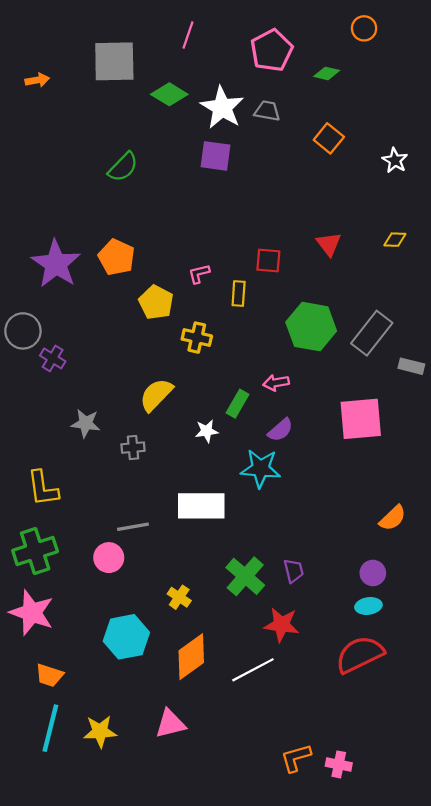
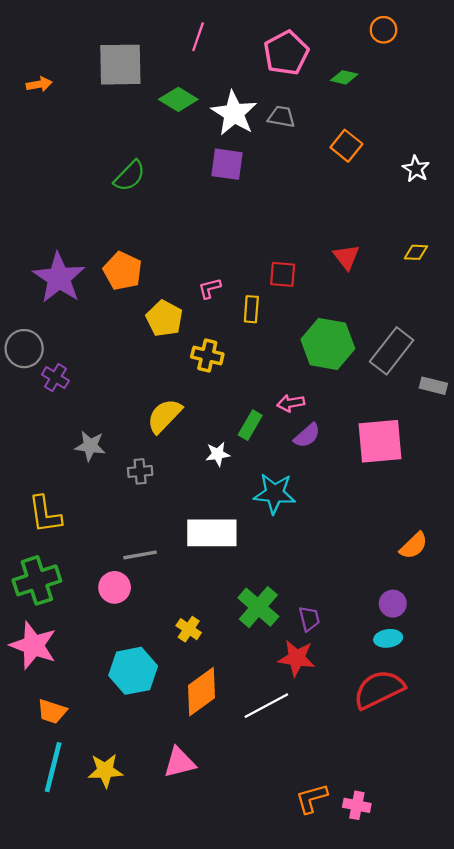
purple semicircle: (280, 430) -> (307, 436), moved
purple trapezoid: (294, 571) -> (309, 619), moved

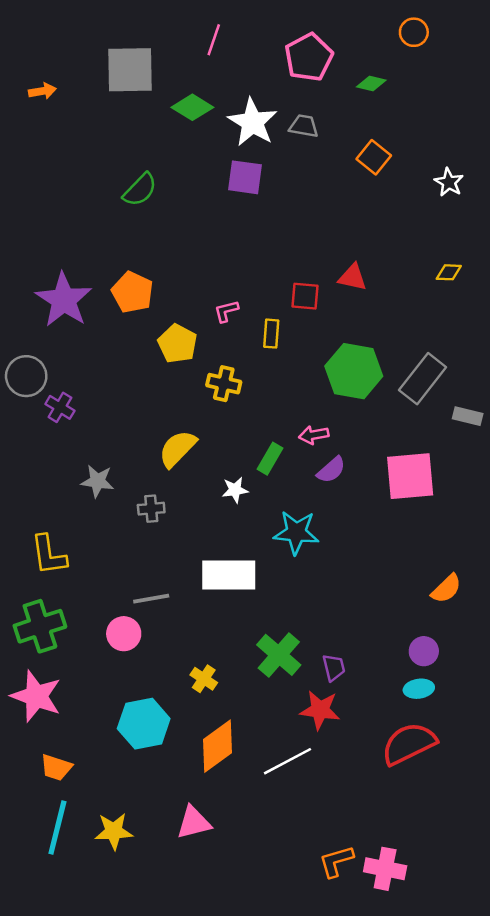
red triangle: (346, 257) -> (353, 277), moved, turned -40
pink cross: (357, 805) -> (385, 869), size x1.4

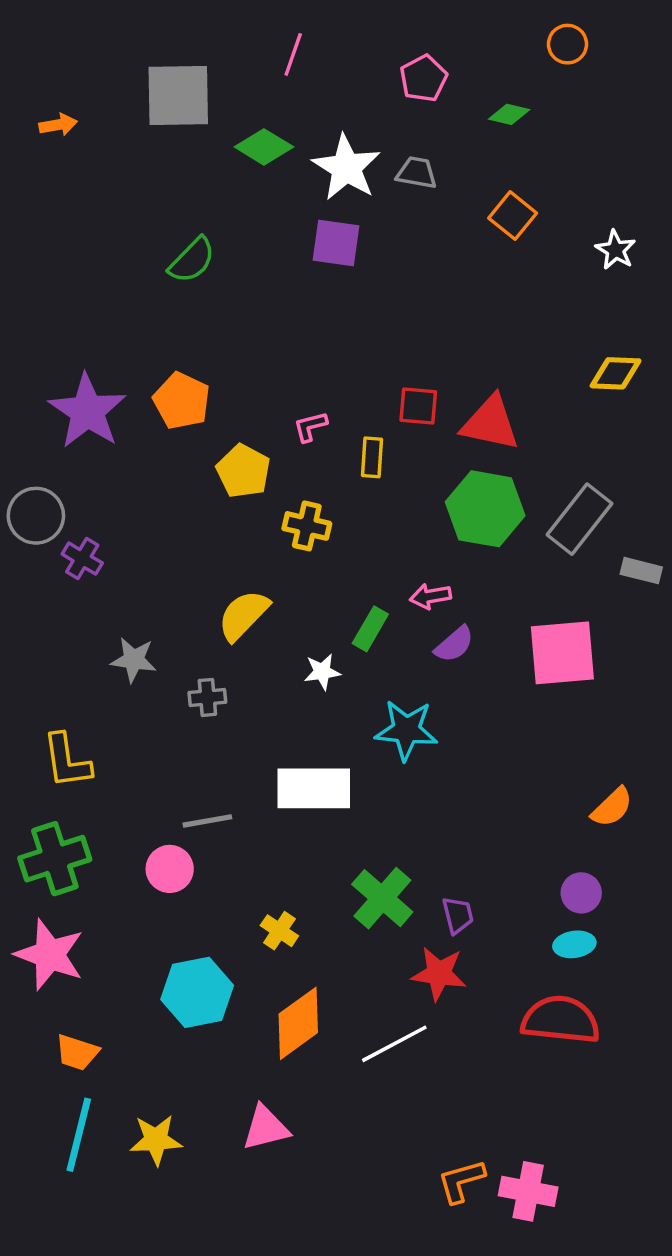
pink pentagon: (309, 57) -> (423, 78), size x0.7
yellow diamond: (449, 272) -> (616, 373), size x1.4
red triangle: (353, 277) -> (490, 423), moved, size x1.5
red semicircle: (409, 744) -> (561, 1020), turned 32

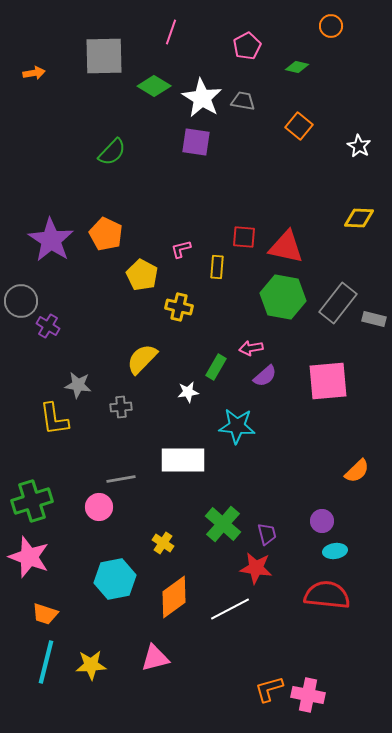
gray rectangle: (641, 571) -> (374, 319), moved
yellow L-shape: (67, 761) -> (54, 419), moved
purple circle: (581, 893) -> (322, 521), moved

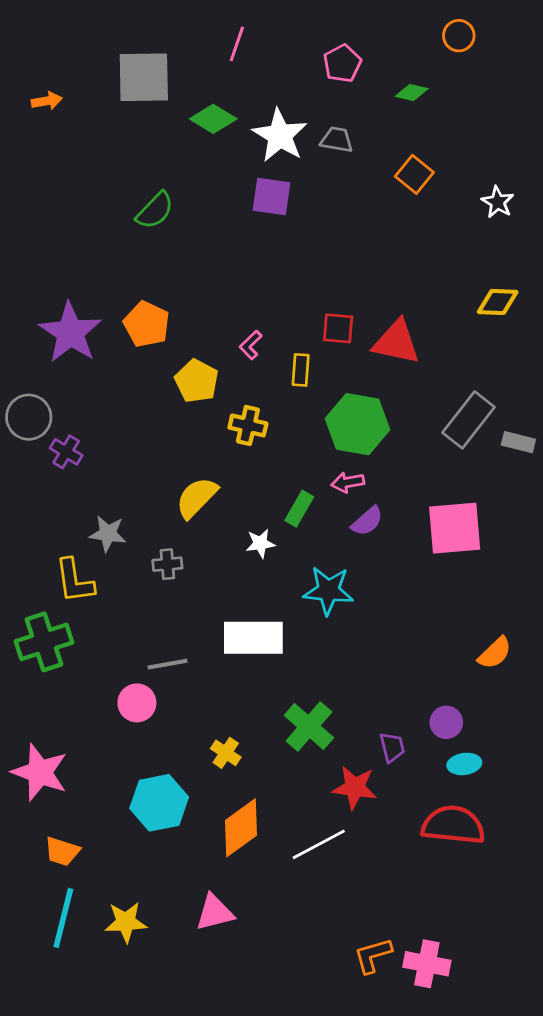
pink L-shape: (181, 249) -> (251, 345), turned -30
green hexagon: (283, 297) -> (358, 424), moved
green cross: (32, 501) -> (44, 642), moved
purple trapezoid: (267, 534) -> (392, 747), moved

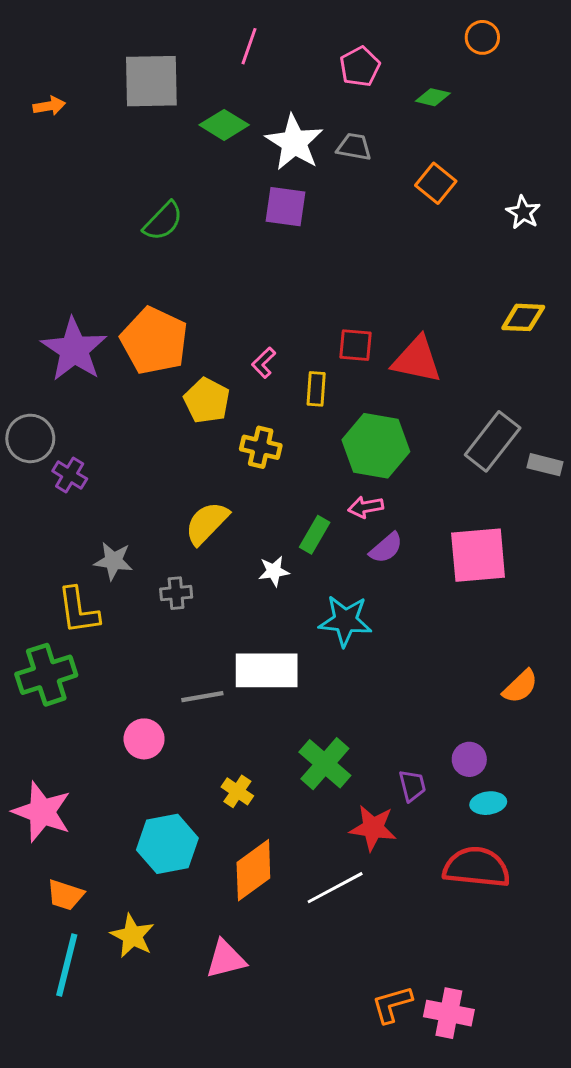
orange pentagon: (147, 324) -> (154, 341), size x1.4
gray line: (167, 664) -> (202, 697), moved
yellow star: (126, 922) -> (132, 936), moved, turned 30

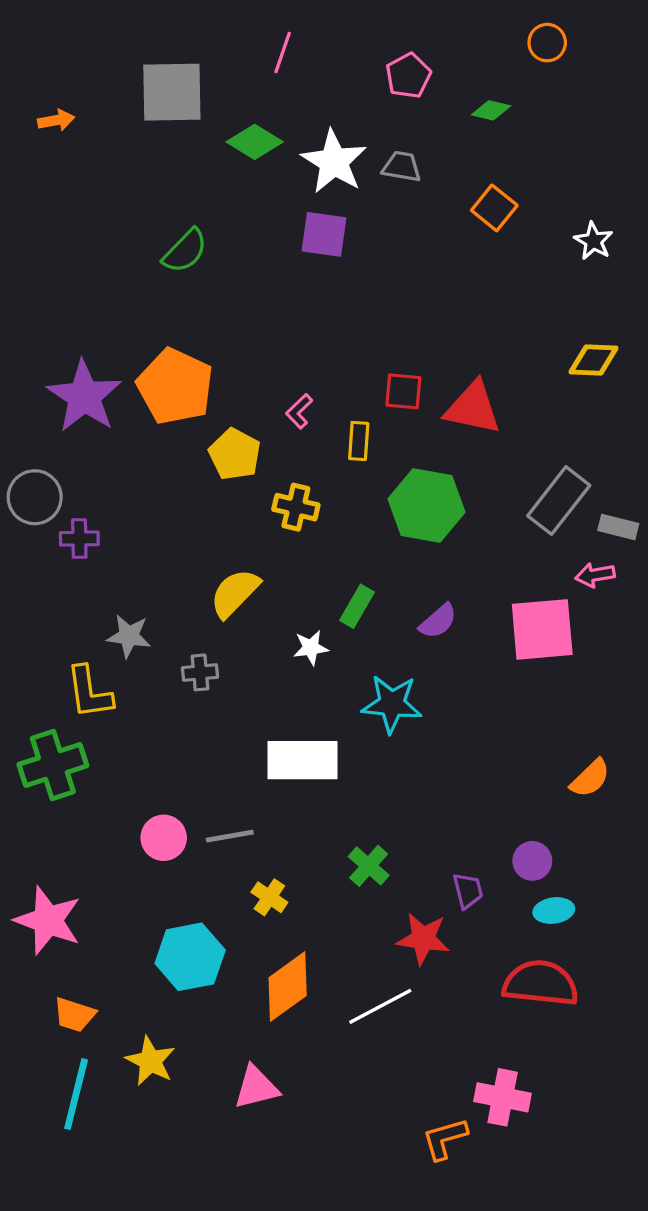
purple cross: (70, 475) -> (79, 539), turned -32
pink arrow: (366, 507) -> (595, 575), moved
gray line: (202, 697) -> (230, 836), moved
green cross: (325, 764) -> (369, 866), size x0.7
pink cross: (449, 1013) -> (503, 1097), moved

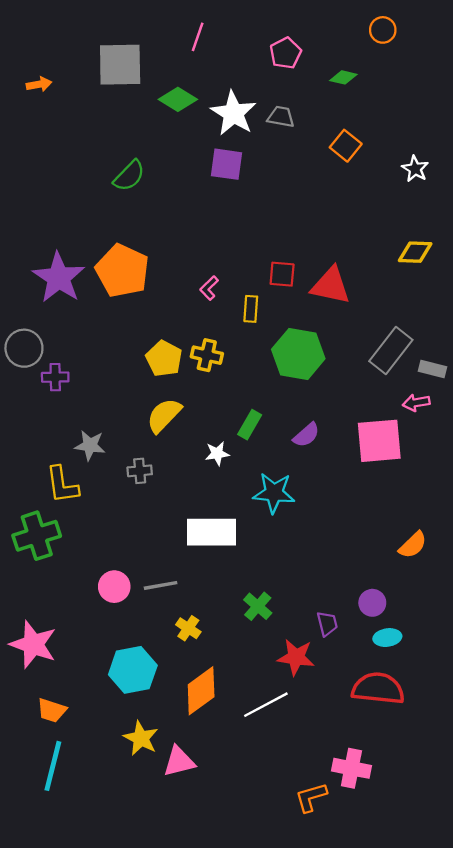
yellow pentagon: (235, 454) -> (164, 359), moved
yellow star: (150, 1061) -> (141, 738), moved

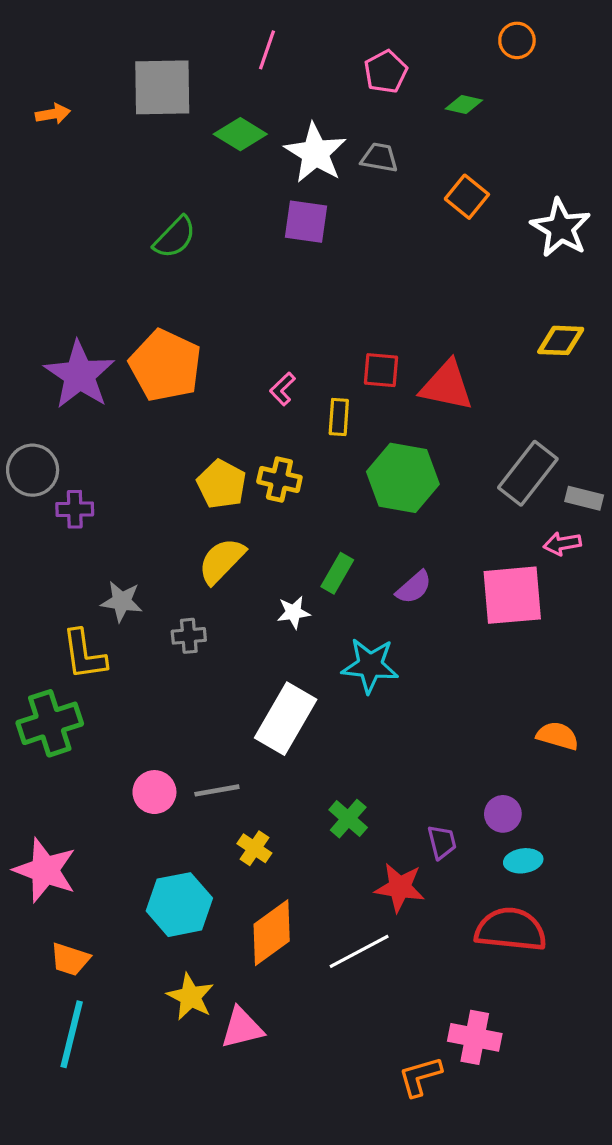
white star: (415, 169) -> (561, 228), size x1.6
white rectangle: (211, 532) -> (286, 719), turned -60
orange semicircle: (413, 545) -> (558, 736), turned -120

